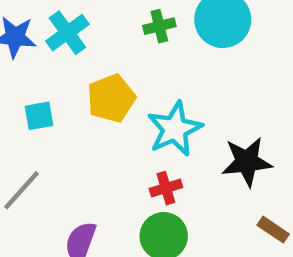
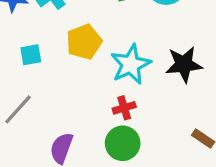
black star: (247, 162) -> (184, 64), moved

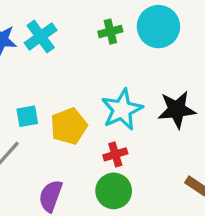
yellow pentagon: (84, 42) -> (69, 126), moved
cyan square: (31, 55) -> (27, 116), moved

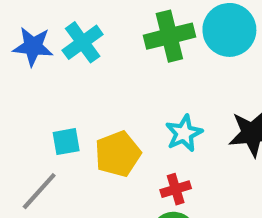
green cross: (110, 32) -> (169, 36), size x1.6
cyan star: (122, 110) -> (184, 133), size x0.7

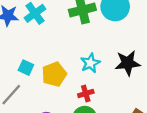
cyan square: (66, 142) -> (26, 68), turned 35

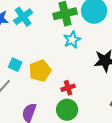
cyan star: (90, 63) -> (72, 40), moved

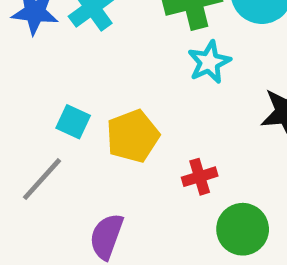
green circle: (67, 110) -> (243, 229), moved

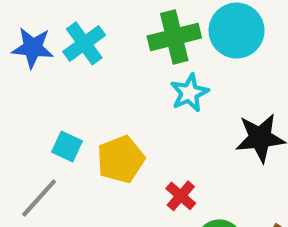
red cross: (200, 177) -> (181, 196), turned -32

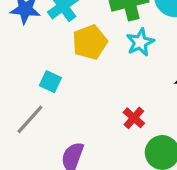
yellow pentagon: (121, 159) -> (90, 42), moved

